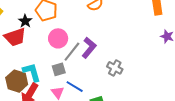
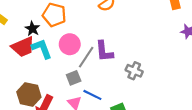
purple L-shape: (89, 48) -> (104, 51), turned 140
cyan L-shape: (32, 72) -> (42, 49), moved

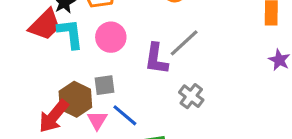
red trapezoid: (23, 47) -> (45, 25), turned -35
gray line: (86, 57) -> (184, 43), moved
brown hexagon: (29, 95) -> (75, 99), moved

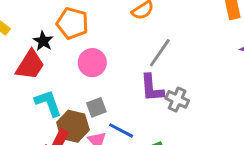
cyan L-shape: (70, 34) -> (48, 103), moved
purple L-shape: (156, 59) -> (152, 88), moved

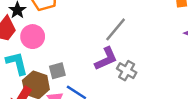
pink circle: (92, 63) -> (33, 37), moved
purple L-shape: (152, 88) -> (106, 59), turned -115

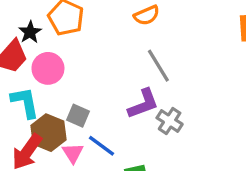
gray line: (116, 29) -> (158, 66), turned -75
gray square: (57, 71) -> (78, 116), turned 35

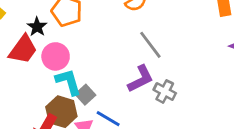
cyan L-shape: (25, 102) -> (68, 82), moved
gray square: (78, 116) -> (85, 95), turned 30

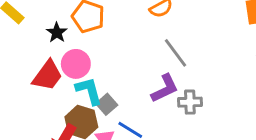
red trapezoid: (23, 49) -> (47, 76), moved
gray cross: (165, 91) -> (190, 102), turned -30

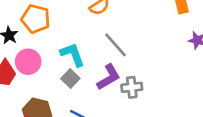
cyan L-shape: (89, 91) -> (73, 55), moved
gray square: (107, 104) -> (70, 79), moved

